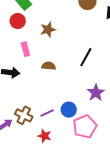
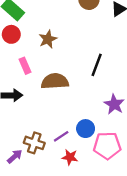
brown semicircle: (49, 66) -> (55, 81), size x1.6
pink pentagon: (85, 127) -> (107, 146), turned 30
red star: (44, 136) -> (70, 157), moved

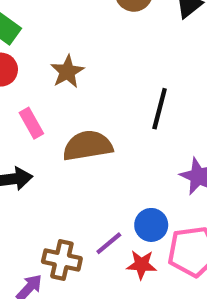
red star: (70, 157) -> (141, 265), moved

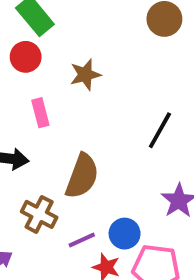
brown semicircle: (88, 146) -> (82, 176), moved, turned 105
brown cross: (62, 260) -> (39, 214), moved

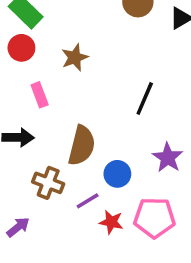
blue circle: (125, 234) -> (117, 174), moved

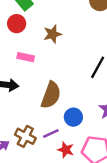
pink rectangle: (40, 95) -> (26, 57), turned -63
brown cross: (48, 183) -> (25, 136), moved

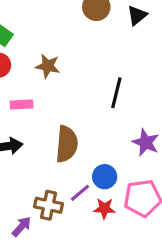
brown star: (53, 34) -> (48, 66), turned -30
blue circle: (73, 117) -> (105, 177), moved

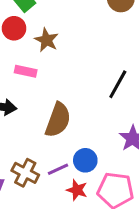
brown star: (48, 66) -> (46, 40), moved

